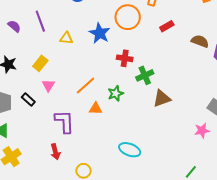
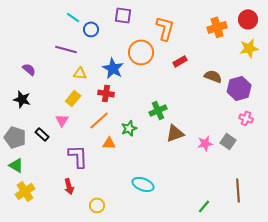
purple line: (40, 21) -> (66, 49), moved, turned -55
purple semicircle: (14, 26) -> (29, 69), moved
red cross: (125, 58) -> (106, 93), moved
yellow rectangle: (40, 63) -> (73, 98), moved
pink star: (202, 131) -> (205, 143), moved

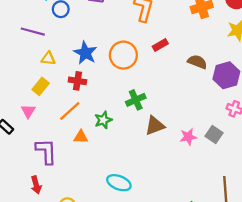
orange circle: (141, 52) -> (123, 55), moved

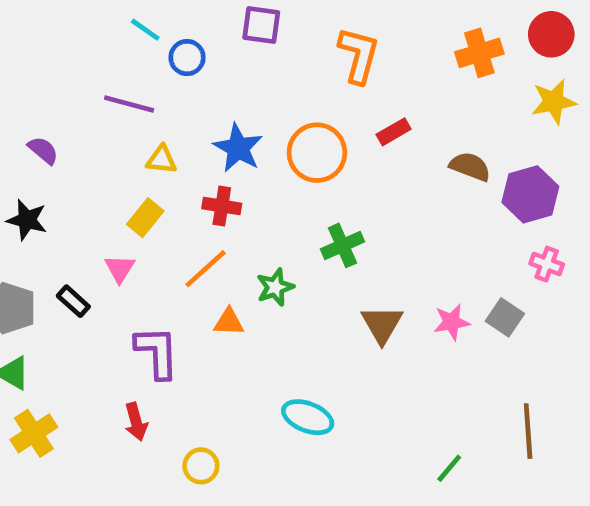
brown triangle: (155, 126) -> (382, 324), moved, turned -40

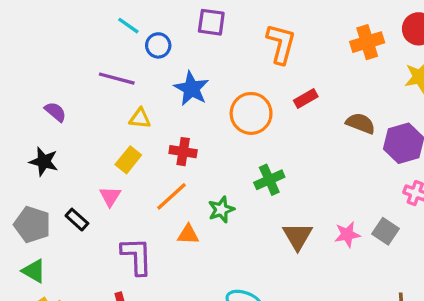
blue star: (238, 148) -> (191, 89), moved

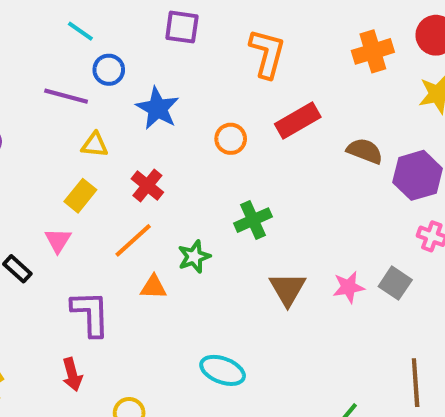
blue circle: (158, 45) -> (109, 70), moved
red rectangle: (306, 98) -> (298, 121), size x1.5
orange circle: (251, 113) -> (231, 139), size x0.6
red cross: (183, 152) -> (147, 186), turned 30

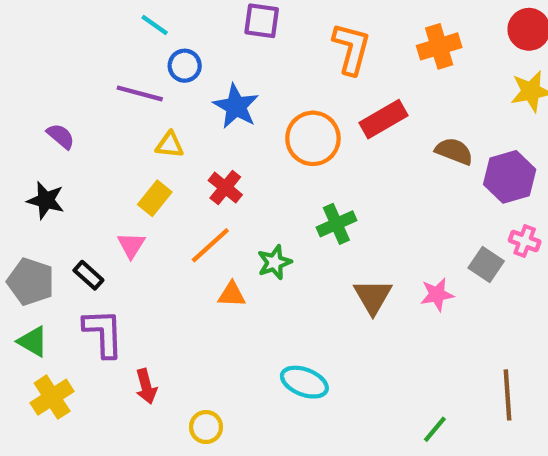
orange cross: (373, 51) -> (439, 46), moved
orange circle: (231, 139) -> (313, 138), size x1.6
gray square: (395, 283) -> (486, 265), moved
purple L-shape: (90, 314) -> (103, 333), moved

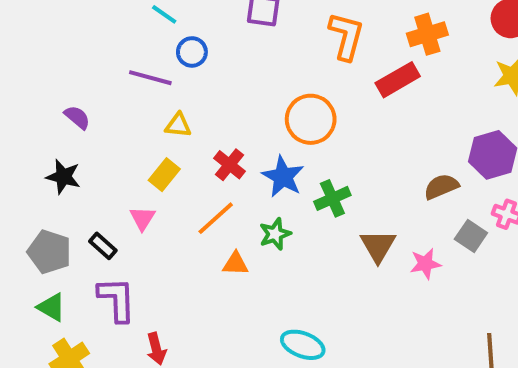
blue star: (236, 106) -> (283, 177), moved
red rectangle: (383, 119) -> (398, 80), moved
brown semicircle: (454, 151) -> (441, 187), moved, turned -44
brown triangle: (373, 297) -> (378, 246), moved

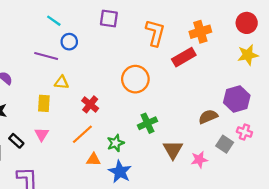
yellow rectangle: (164, 175) -> (44, 103), moved, turned -35
blue star: (283, 177) -> (120, 172), moved
black rectangle: (103, 246) -> (16, 141), moved

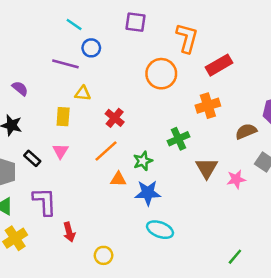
orange cross: (200, 32) -> (208, 106), moved
orange circle: (135, 79) -> (161, 74), moved
blue star: (120, 172) -> (148, 193), turned -30

